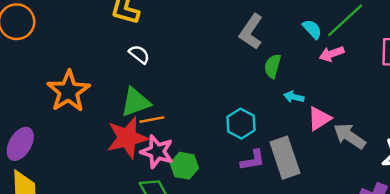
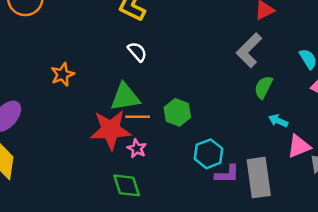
orange star: (68, 91) -> (62, 74), size x0.6
cyan hexagon: (241, 124) -> (209, 154), moved
pink star: (157, 152) -> (137, 149), size x0.6
green hexagon: (184, 166) -> (177, 112), moved

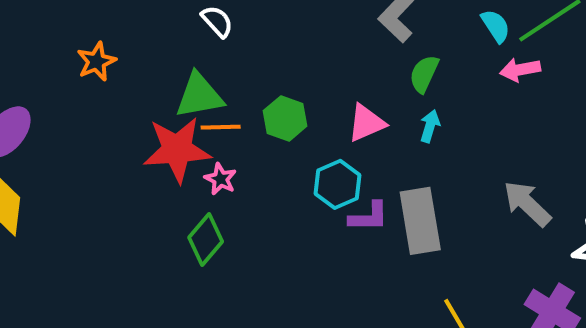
cyan arrow: (278, 121) -> (430, 126), moved, turned 84
pink triangle: (299, 146) -> (366, 123), moved
green diamond: (127, 185) -> (206, 240), turned 60

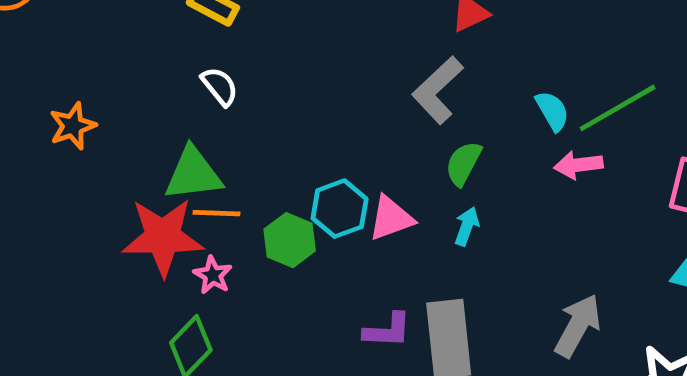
green hexagon: (285, 118) -> (290, 240), moved
cyan hexagon: (338, 184) -> (340, 209), moved
gray arrow: (527, 204) -> (578, 326), turned 72

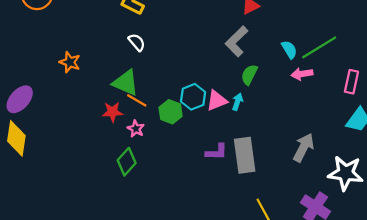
orange star: (73, 126) -> (70, 62), turned -30
green triangle: (193, 174) -> (126, 83), turned 32
orange line: (217, 213) -> (137, 100), turned 30
cyan arrow: (467, 226) -> (237, 102), moved
red star: (163, 237) -> (112, 112), size x0.6

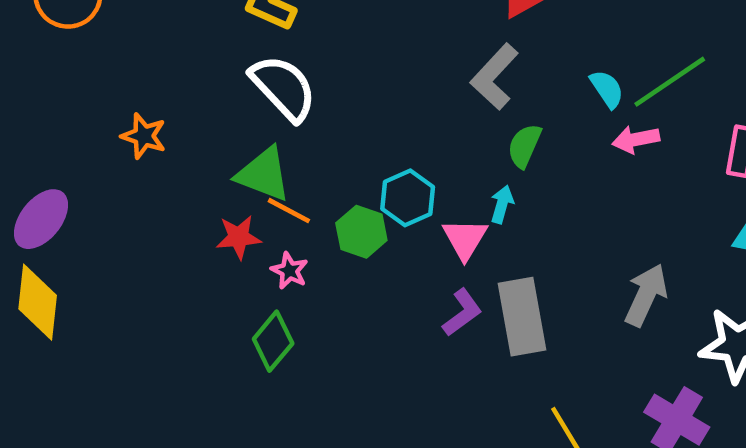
white semicircle: (137, 42) -> (283, 88), size x1.8
pink triangle: (217, 101) -> (465, 239), moved, turned -35
purple L-shape: (216, 152) -> (462, 313), turned -35

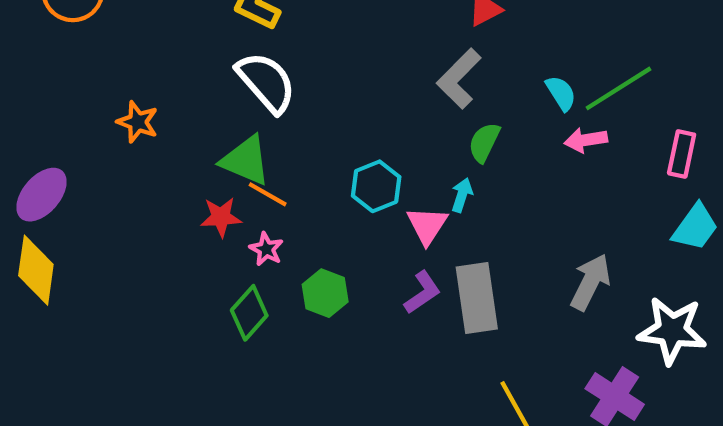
green hexagon: (361, 232) -> (325, 293), moved

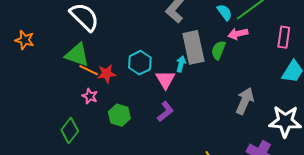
green semicircle: (484, 142) -> (218, 50), moved
red star: (221, 217) -> (107, 74), moved
gray rectangle: (477, 298) -> (193, 47), moved
green diamond: (249, 313) -> (70, 131), moved

